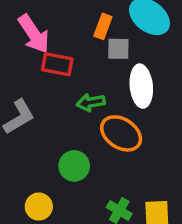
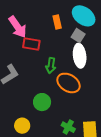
orange rectangle: (103, 26) -> (57, 22), turned -32
gray square: (118, 49) -> (78, 36), moved, turned 32
green arrow: (91, 102) -> (51, 66), turned -70

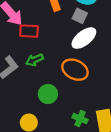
white ellipse: (80, 56) -> (84, 38), turned 65
green arrow: (51, 66) -> (34, 60), moved, turned 63

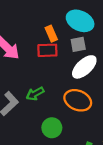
gray square: (80, 16) -> (78, 44), turned -32
red rectangle: (29, 31) -> (47, 50), moved

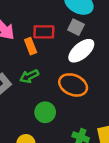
orange rectangle: (51, 34) -> (31, 46), moved
gray square: (78, 44) -> (76, 27), turned 35

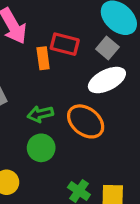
green arrow: (29, 76) -> (40, 114), moved

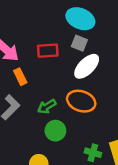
orange rectangle: (43, 58) -> (20, 77), moved

